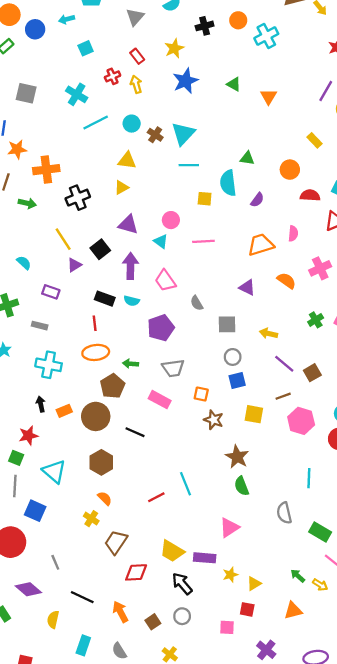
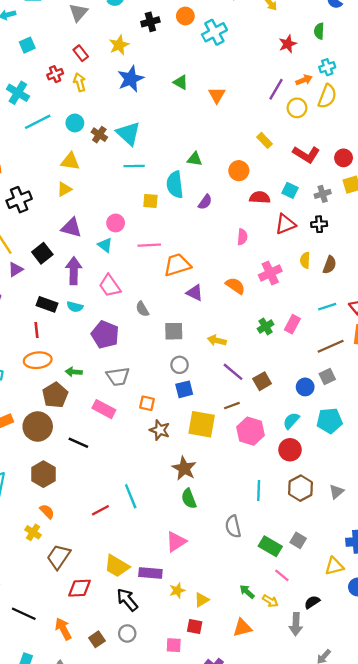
cyan triangle: (183, 134) -> (128, 133), turned -30
orange trapezoid: (261, 245) -> (177, 265), moved
purple pentagon: (161, 328) -> (105, 335), turned -30
yellow square: (254, 414) -> (202, 424), size x1.4

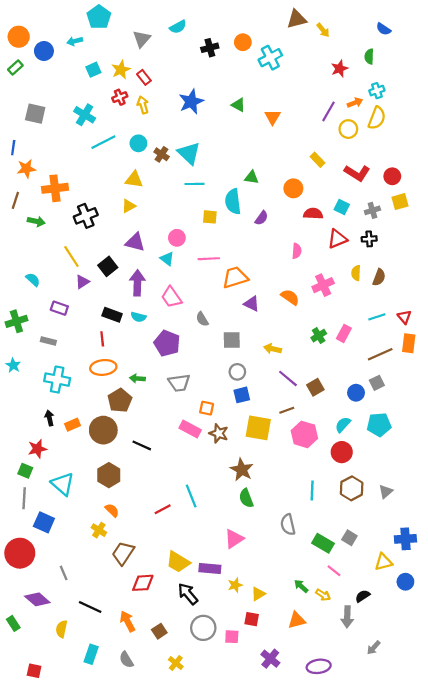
yellow star: (119, 45) -> (121, 70), moved
pink rectangle: (104, 409) -> (190, 429), moved
gray circle: (127, 633) -> (203, 628), moved, size x1.5

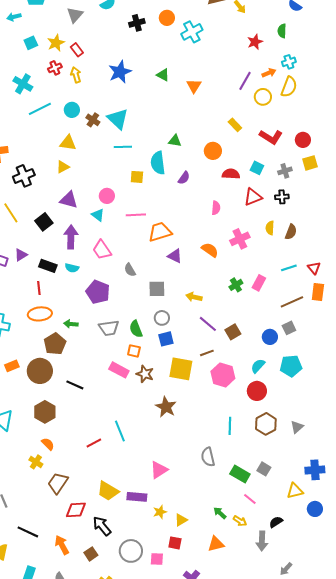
purple triangle: (82, 282) -> (21, 255), moved
green semicircle: (246, 498) -> (136, 329), moved
black arrow: (188, 594) -> (102, 526), moved

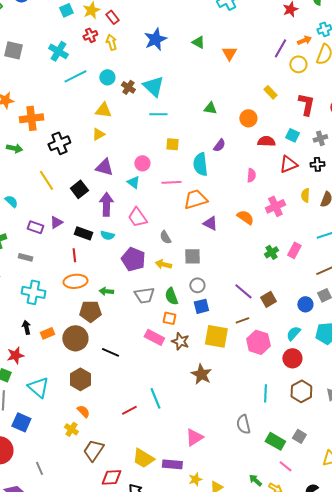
red L-shape: (271, 137) -> (306, 104), turned -110
cyan semicircle: (158, 163) -> (200, 164), moved
yellow arrow: (194, 297) -> (163, 264), moved
brown pentagon: (55, 344) -> (90, 311), turned 30

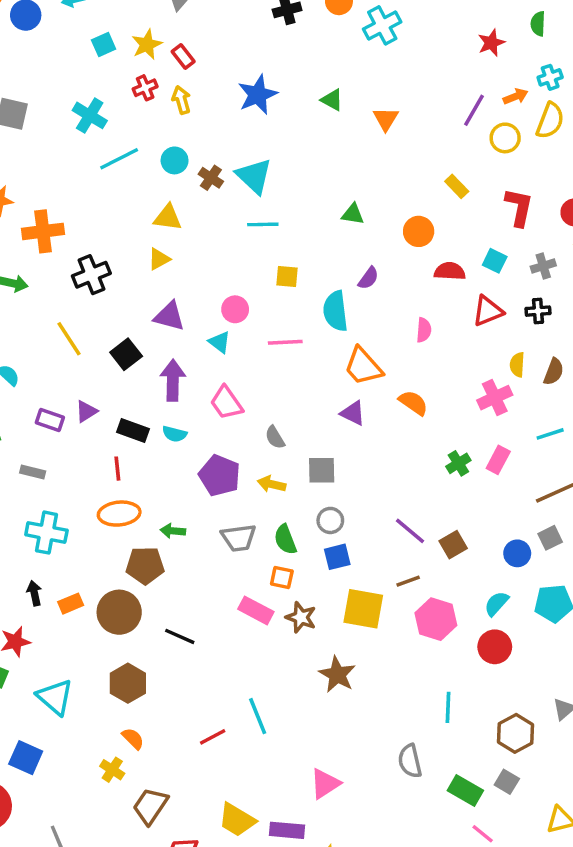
orange trapezoid: (195, 199) -> (363, 366), moved, turned -115
pink cross: (275, 206) -> (495, 398), moved
brown hexagon: (301, 391) -> (516, 733), moved

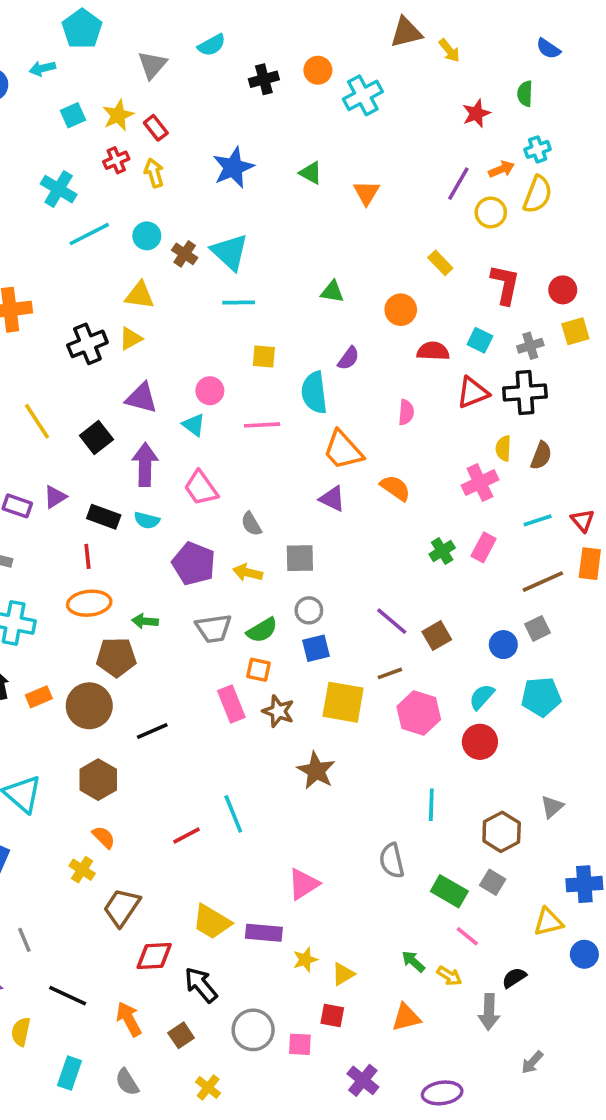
black cross: (91, 275) -> (87, 344), moved
black cross: (538, 311) -> (525, 393), size x1.6
green semicircle: (285, 539) -> (262, 630), turned -100
pink rectangle: (256, 610) -> (231, 704), turned 40
black line: (180, 636) -> (152, 731), turned -48

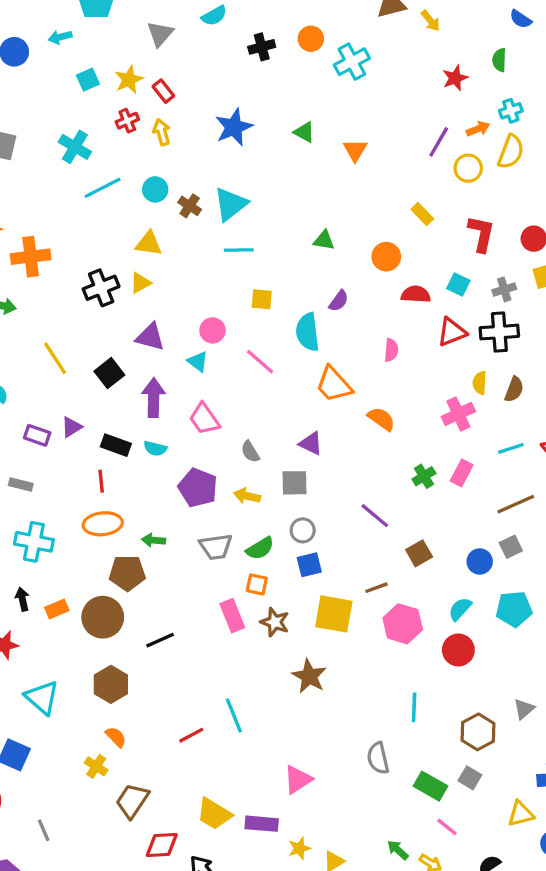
cyan triangle: (230, 252) -> (231, 204), turned 39
pink line: (262, 425) -> (260, 362), turned 44
purple triangle: (332, 499) -> (311, 443), moved
purple line: (392, 621) -> (375, 516), moved

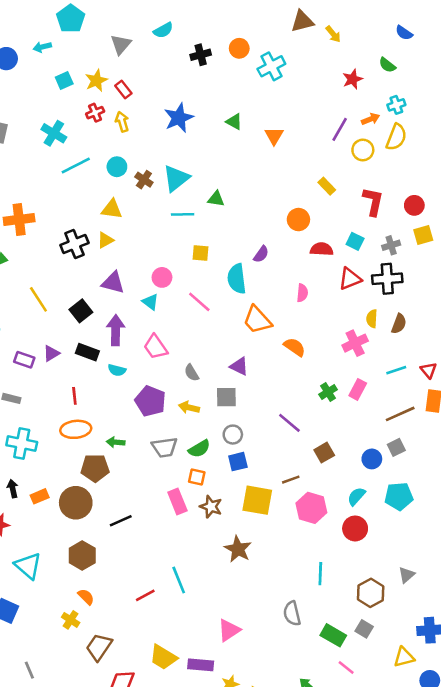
green semicircle: (499, 60) -> (387, 65), turned -54
green triangle: (324, 240) -> (216, 199), moved
black rectangle: (116, 445) -> (87, 352), moved

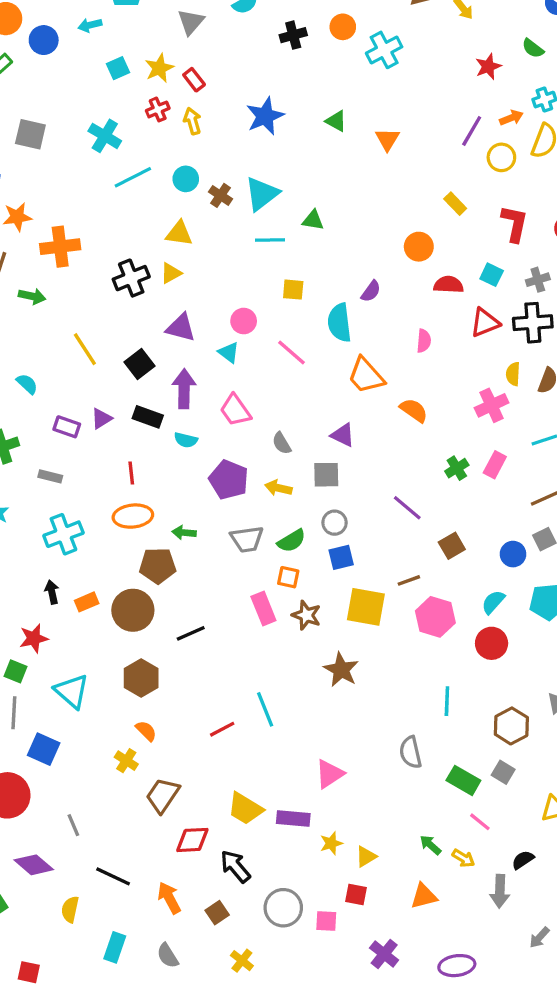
cyan cross: (22, 444) -> (63, 534), turned -32

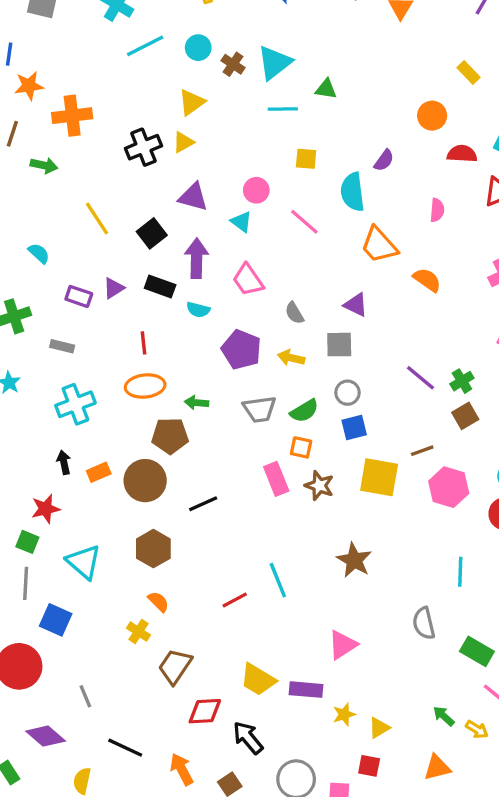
yellow triangle: (179, 233) -> (192, 102), turned -44
green cross: (457, 468) -> (462, 381), moved
brown star: (341, 670) -> (354, 560), moved

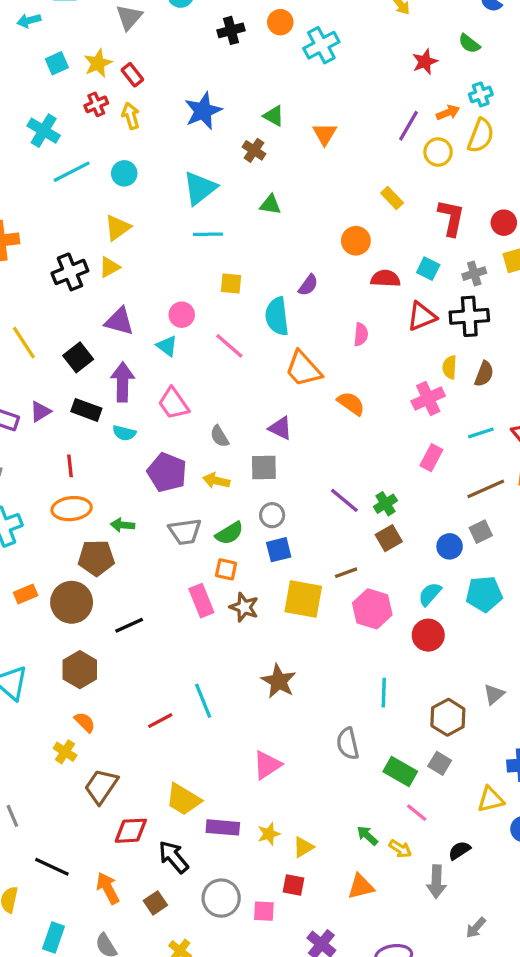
brown cross: (233, 64) -> (254, 150), moved
green triangle: (326, 89) -> (270, 205), moved
purple rectangle: (306, 690) -> (223, 827), moved

